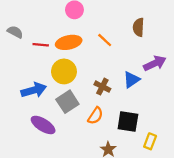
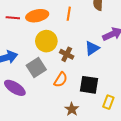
orange line: (105, 40) -> (69, 14), turned 56
yellow circle: (64, 71) -> (46, 41), moved

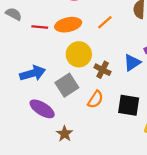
orange line: (69, 14) -> (105, 22), turned 40
brown star: (72, 109) -> (65, 134), moved

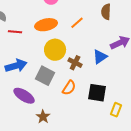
red line: (40, 27) -> (15, 32), moved
gray square: (67, 85) -> (45, 76), turned -30

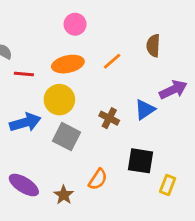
yellow circle: (55, 50) -> (59, 100), moved
orange semicircle: (69, 88) -> (98, 179), moved
purple ellipse: (24, 96) -> (24, 185), moved

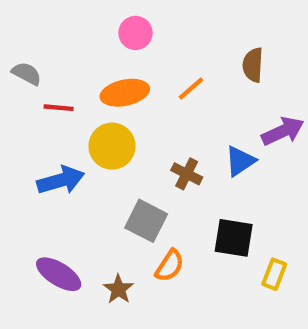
gray square: (67, 137) -> (146, 221), moved

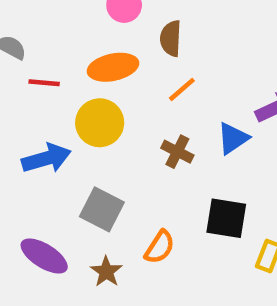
brown semicircle: (253, 65) -> (171, 38), moved
orange line: (191, 88) -> (182, 89), moved
gray square: (146, 221) -> (102, 209), moved

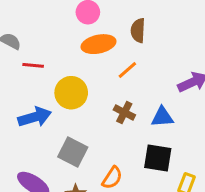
brown semicircle: (171, 38) -> (138, 30), moved
orange ellipse: (113, 67) -> (99, 44), moved
blue triangle: (233, 138) -> (162, 117), moved, turned 30

